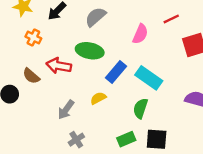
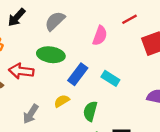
cyan rectangle: (149, 78) -> (110, 78), size x0.7
green semicircle: (140, 108) -> (90, 111), moved

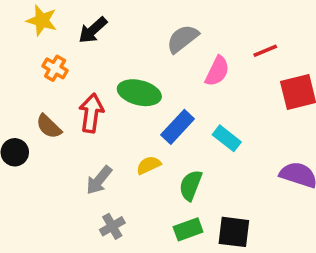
gray semicircle: (55, 21) -> (183, 39), moved
red arrow: (21, 71) -> (91, 113), turned 85

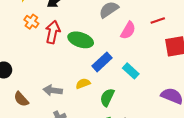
red arrow: (91, 113) -> (53, 32), moved
brown semicircle: (49, 126) -> (21, 99), moved
gray arrow: (99, 180) -> (53, 90), turned 54

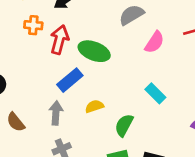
orange cross: (31, 22) -> (33, 25), turned -32
blue rectangle: (102, 62) -> (70, 80), moved
gray arrow: (53, 90) -> (56, 113), turned 84

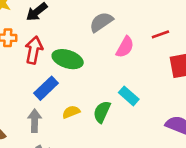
green semicircle: (124, 125) -> (102, 112), moved

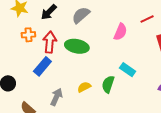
gray semicircle: (101, 22) -> (81, 15), moved
blue rectangle: (46, 88) -> (42, 66), moved
gray arrow: (35, 121) -> (56, 97), turned 30

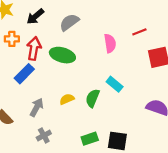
pink semicircle: (120, 32) -> (110, 43), turned -36

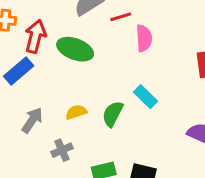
red line: (139, 32) -> (121, 17), moved
gray cross: (44, 135) -> (62, 150), moved

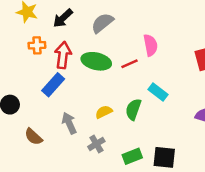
red line: (121, 17) -> (130, 64), moved
gray arrow: (32, 120) -> (69, 123), turned -50

